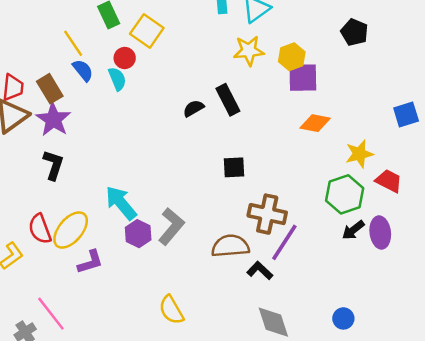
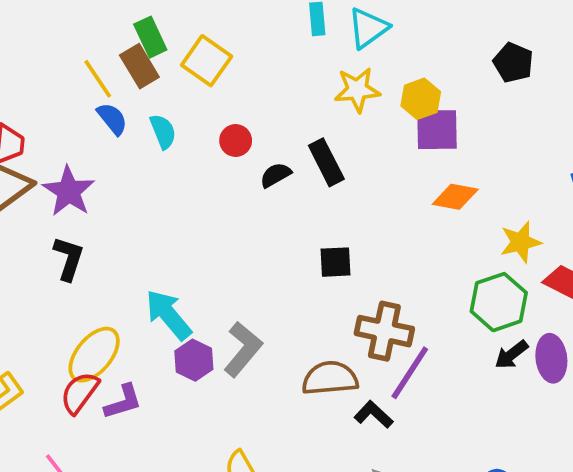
red circle: (125, 58) -> (236, 141), moved
brown rectangle: (50, 89) -> (139, 66), moved
red semicircle: (40, 229) -> (80, 393), moved, turned 56

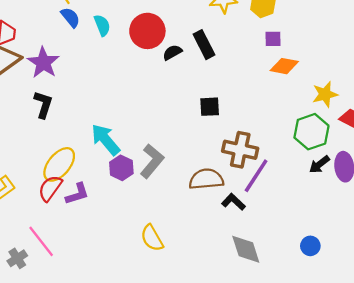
purple square: (437, 130) -> (273, 39), moved, size x0.6
red circle: (236, 141) -> (147, 31), size x1.8

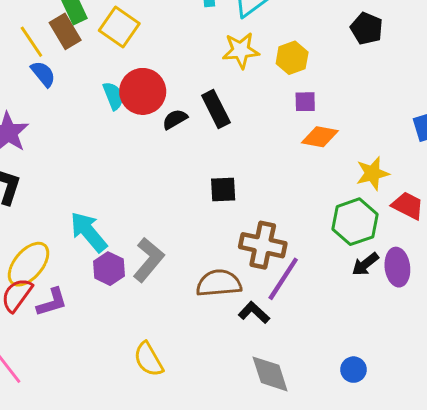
cyan semicircle: (102, 25) -> (113, 96), moved

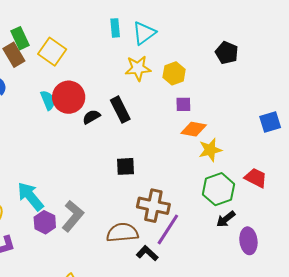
yellow star: (373, 173) -> (210, 150), moved
purple ellipse: (397, 267) -> (248, 241), moved

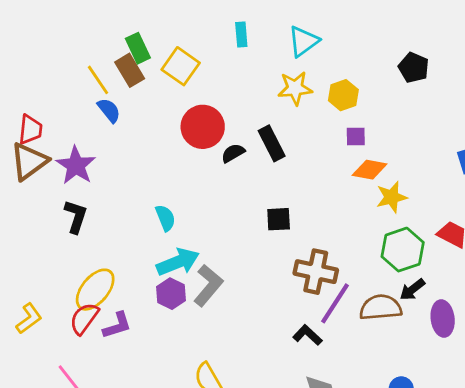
cyan rectangle: (115, 28) -> (241, 34), moved
cyan semicircle: (48, 100) -> (165, 218), moved
cyan arrow: (30, 196) -> (178, 262), moved, turned 108
brown semicircle: (122, 233) -> (381, 307), moved

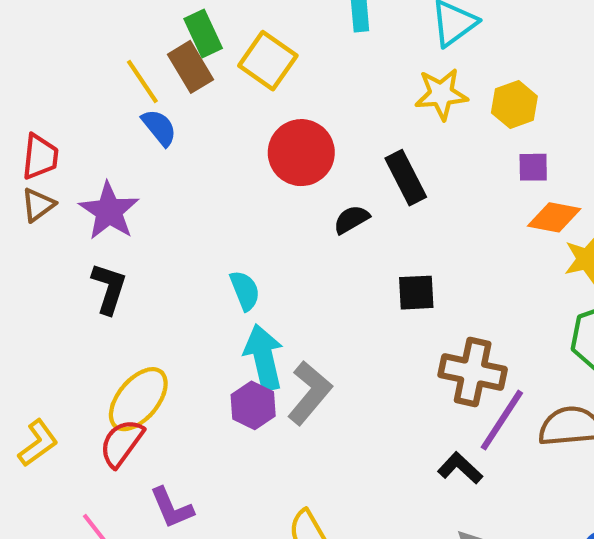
black semicircle: (233, 153) -> (351, 219), moved
brown triangle: (29, 161) -> (38, 205), size x0.6
cyan arrow: (178, 262) -> (264, 357), turned -81
purple L-shape: (117, 325) -> (172, 508), moved, turned 84

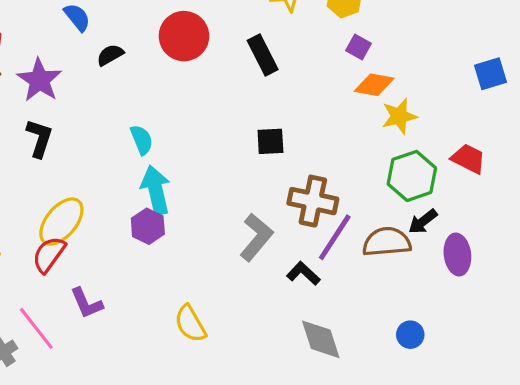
purple square: (533, 167) -> (358, 47), turned 30
black semicircle: (351, 219) -> (110, 55), moved
gray L-shape: (310, 393) -> (256, 237), moved

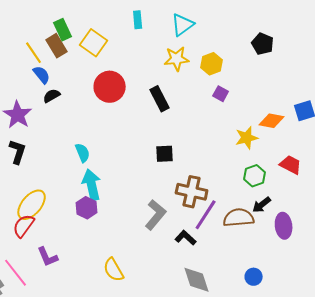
black semicircle: (110, 55) -> (52, 96), moved
orange diamond: (374, 85) -> (272, 121), moved
green hexagon: (412, 176) -> (255, 176), size x0.7

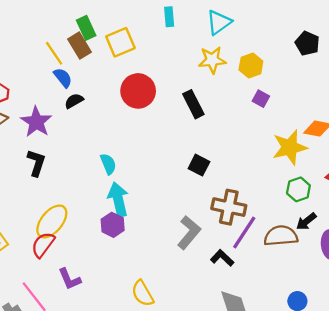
yellow square: (94, 43) -> (120, 42), turned 32
yellow star: (247, 138) -> (290, 147), size x1.4
black square: (165, 154) -> (199, 165), turned 30

